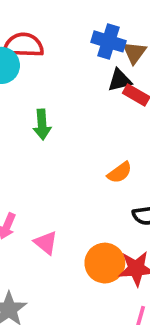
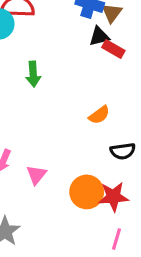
pink triangle: (46, 243) -> (36, 175), turned 30

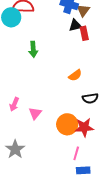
red rectangle: (113, 49) -> (84, 33), turned 48
pink line: (116, 239) -> (76, 153), moved

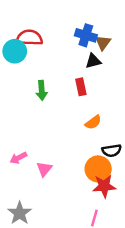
red rectangle: (84, 33) -> (81, 87), moved
pink arrow: (14, 104) -> (18, 158), turned 40
orange circle: (67, 124) -> (98, 169), moved

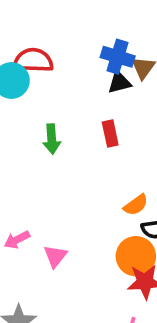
black triangle: (93, 61) -> (119, 82), moved
orange semicircle: (93, 122) -> (136, 205), moved

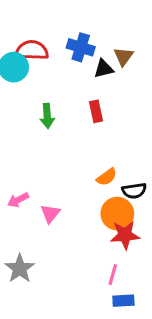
blue cross: (118, 57) -> (81, 47), moved
orange semicircle: (136, 205) -> (107, 177), moved

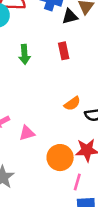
pink triangle: (50, 214) -> (27, 133), turned 35
orange circle: (117, 214) -> (60, 158), moved

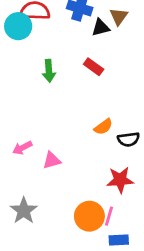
red rectangle: (64, 51) -> (94, 67), turned -42
orange circle: (60, 158) -> (89, 216), moved

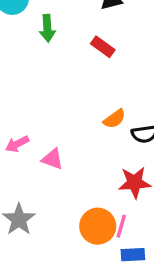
green arrow: (49, 71) -> (47, 28), moved
pink triangle: (52, 160) -> (52, 159), turned 36

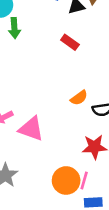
green arrow: (47, 28) -> (14, 28), moved
pink triangle: (52, 159) -> (31, 129), size x1.5

